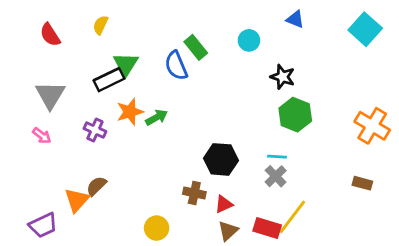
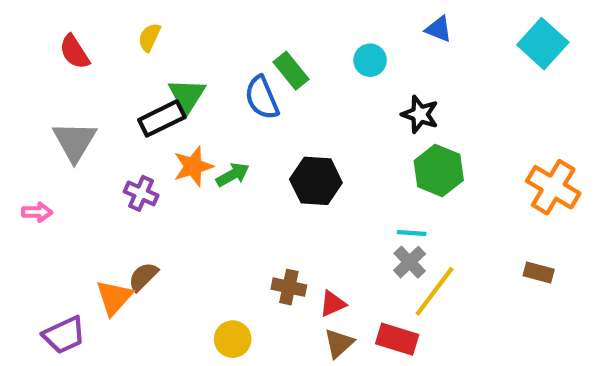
pink arrow: (42, 136) -> (37, 212), moved, turned -36
black hexagon: (221, 159) -> (316, 181), moved
yellow line: (292, 217) -> (435, 291), moved

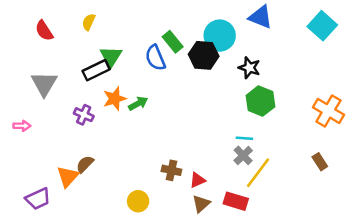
blue triangle: (439, 29) -> (260, 17), size x1.5
cyan circle: (370, 60) -> (220, 36), size x1.6
black hexagon: (316, 181) -> (204, 55), moved
brown rectangle: (539, 273) -> (320, 162), turned 42

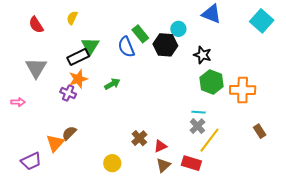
cyan circle: (220, 36) -> (178, 29), size x0.6
orange star: (115, 99) -> (78, 79), moved
orange cross: (328, 111) -> (243, 90), moved, turned -30
brown cross: (171, 170) -> (139, 138), turned 35

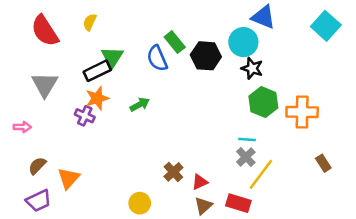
red semicircle: (36, 25) -> (45, 31), size x1.5
cyan circle: (178, 29) -> (243, 42), moved, size x1.5
brown semicircle: (69, 133) -> (37, 166), moved

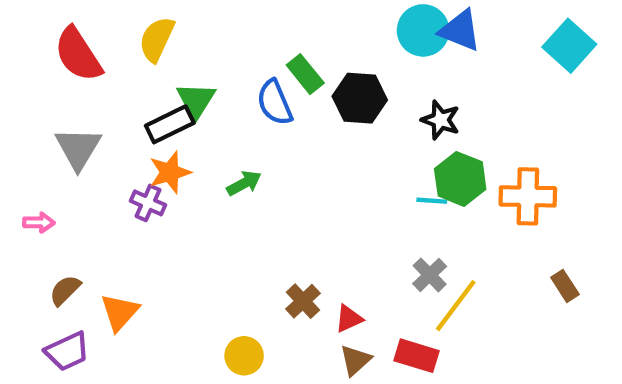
yellow semicircle: (90, 22) -> (157, 39), size x1.5
cyan circle: (243, 42) -> (423, 30), moved
cyan line: (247, 139) -> (432, 201), moved

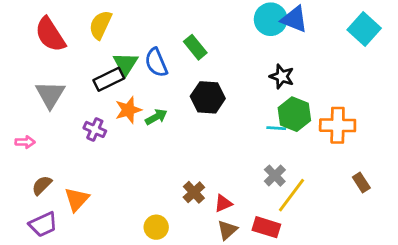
black hexagon: (360, 98) -> (208, 97), moved
blue semicircle: (275, 102) -> (156, 62), moved
orange star: (170, 172) -> (128, 110), moved

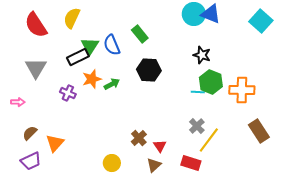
brown rectangle: (361, 183) -> (259, 131), size x1.6
red triangle: (223, 203) -> (160, 146), turned -40
brown triangle: (227, 230) -> (154, 165), moved

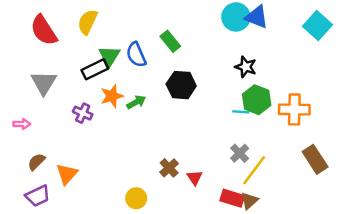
brown triangle: (154, 165) -> (249, 201), moved

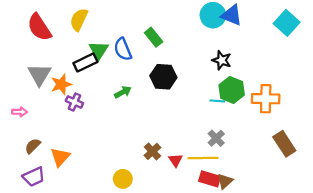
orange star: (112, 96) -> (61, 84), moved
yellow line: (254, 170) -> (203, 158), moved, turned 52

